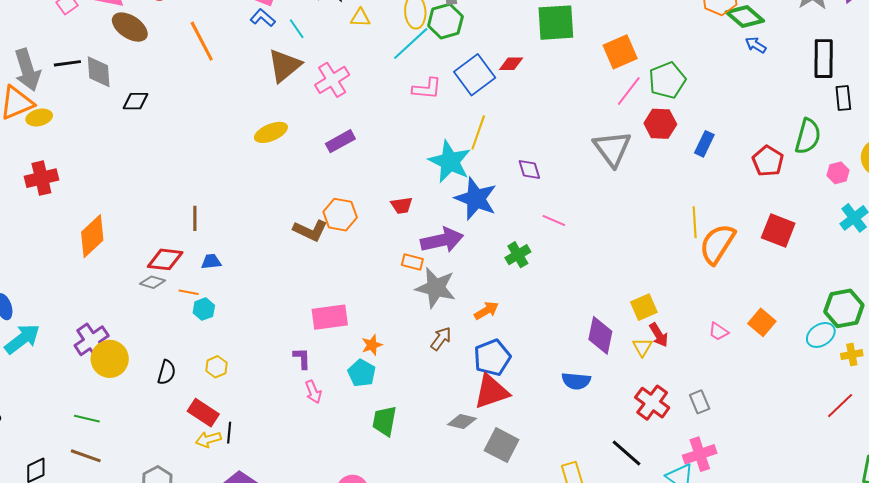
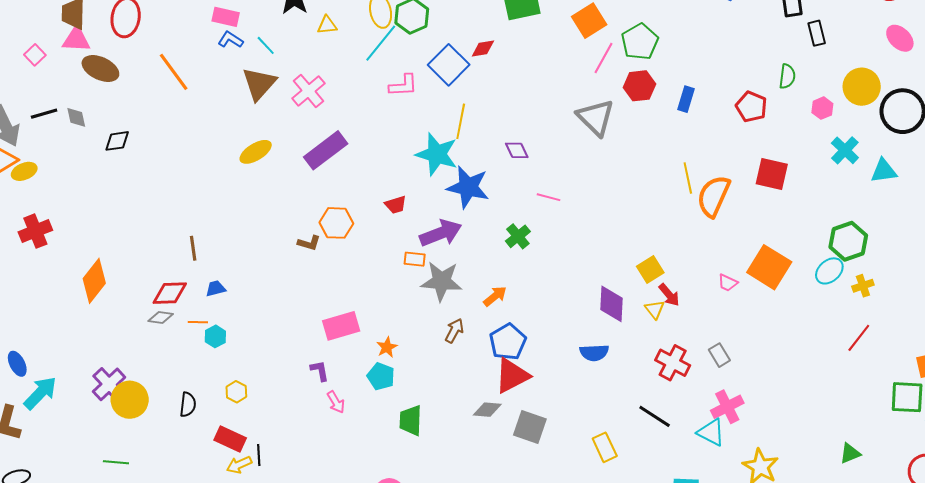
gray diamond: (99, 72) -> (76, 117), size x0.7
green semicircle: (808, 136) -> (787, 76), size x0.7
purple rectangle: (340, 141) -> (326, 150), size x1.5
brown L-shape: (310, 230) -> (309, 243), size x0.7
orange square: (762, 322) -> (769, 267), size x1.6

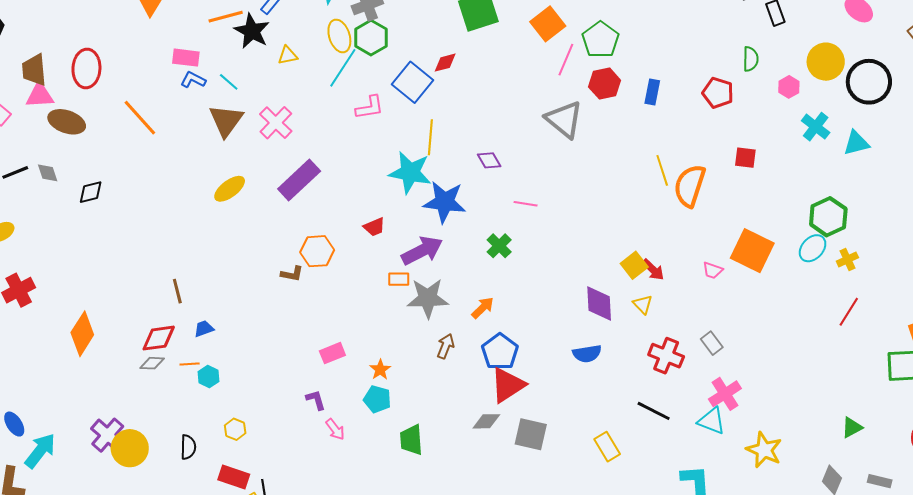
red square: (772, 174) -> (745, 158), size x0.7
red arrow: (669, 295) -> (653, 270), moved
pink rectangle: (341, 326) -> (332, 353), size x0.7

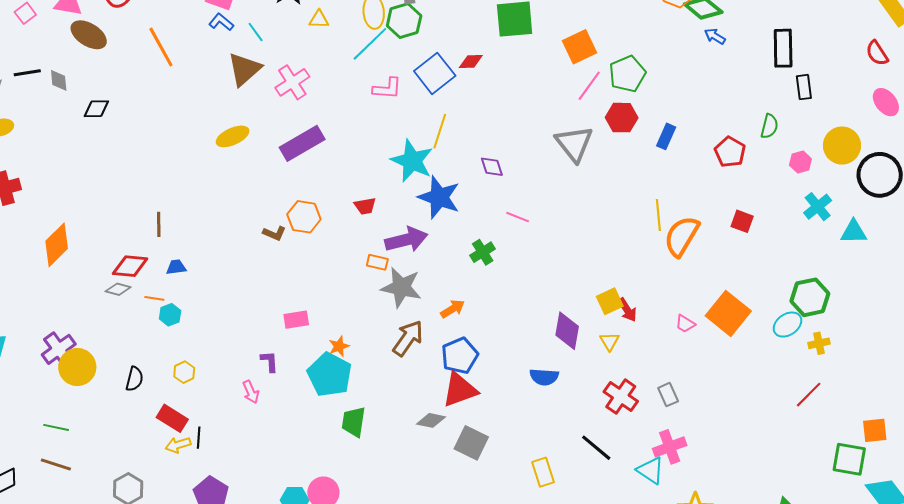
brown arrow: (446, 346) -> (408, 338), size x1.5
cyan pentagon: (377, 399) -> (330, 375), size x1.6
pink arrow: (335, 429) -> (251, 392), moved

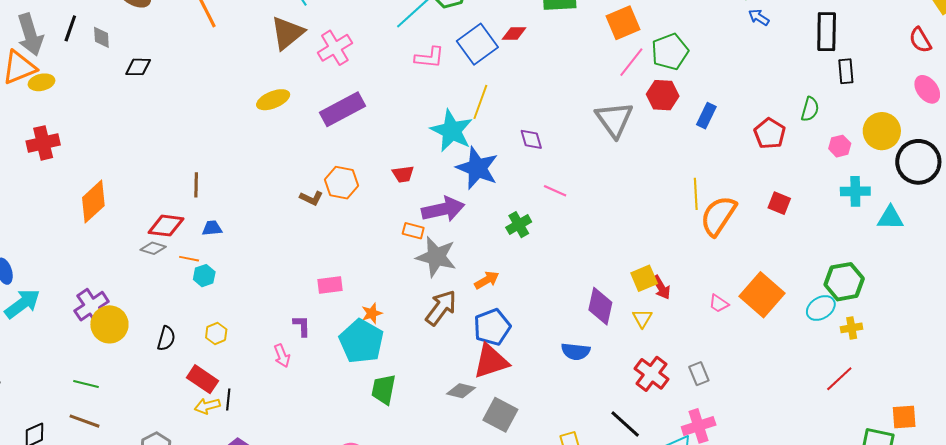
black line: (27, 73) -> (70, 28), turned -64
cyan cross: (818, 207) -> (855, 191), turned 36

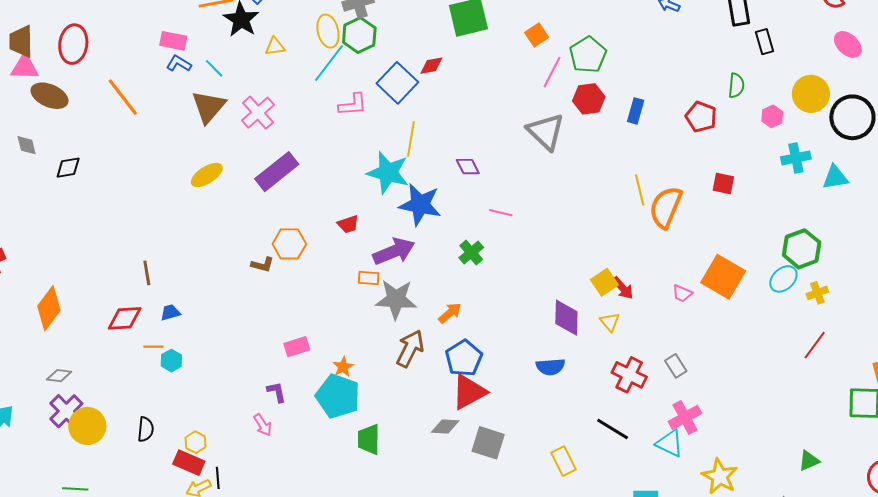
orange square: (623, 23) -> (537, 35), size x0.7
gray diamond: (153, 248) -> (59, 376), moved
yellow hexagon: (216, 333) -> (196, 442), moved

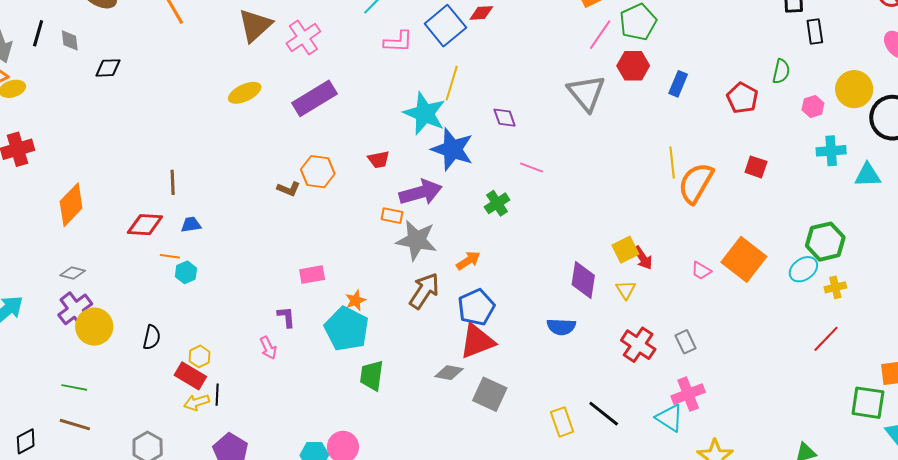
black line: (613, 429) -> (604, 414), moved

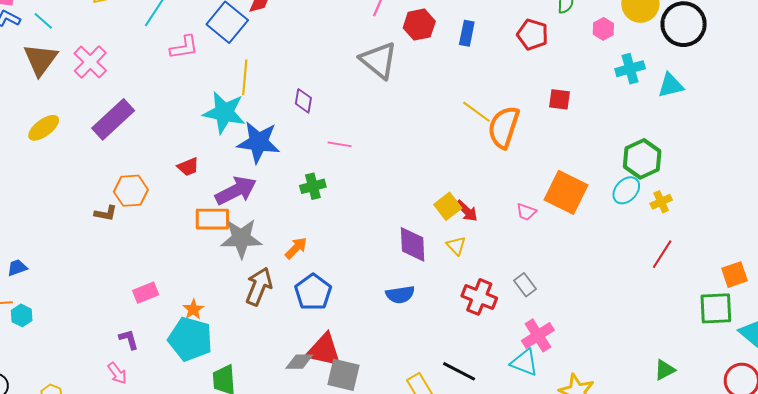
purple diamond: (505, 118) -> (303, 101), turned 40
yellow line: (672, 163) -> (476, 112), turned -36
green cross: (497, 203) -> (313, 186), turned 30
orange rectangle: (392, 216) -> (212, 219), size x1.6
red triangle: (477, 341) -> (324, 350), moved, turned 45

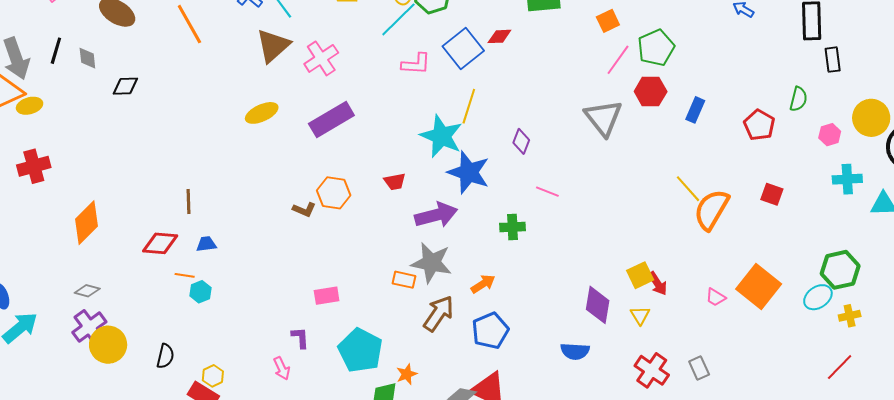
orange rectangle: (212, 219) -> (404, 280), moved, size x0.7
orange star: (193, 309) -> (407, 374), moved

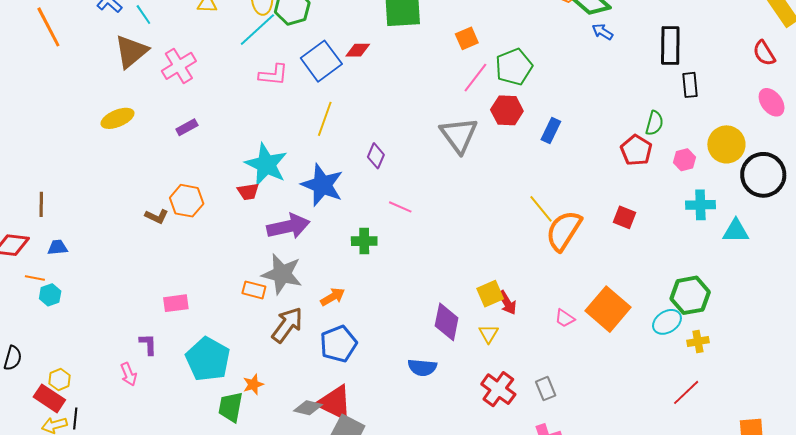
purple rectangle: (331, 119) -> (187, 127), size x0.5
red pentagon: (759, 125) -> (636, 150), moved
cyan star: (441, 136) -> (266, 164), moved

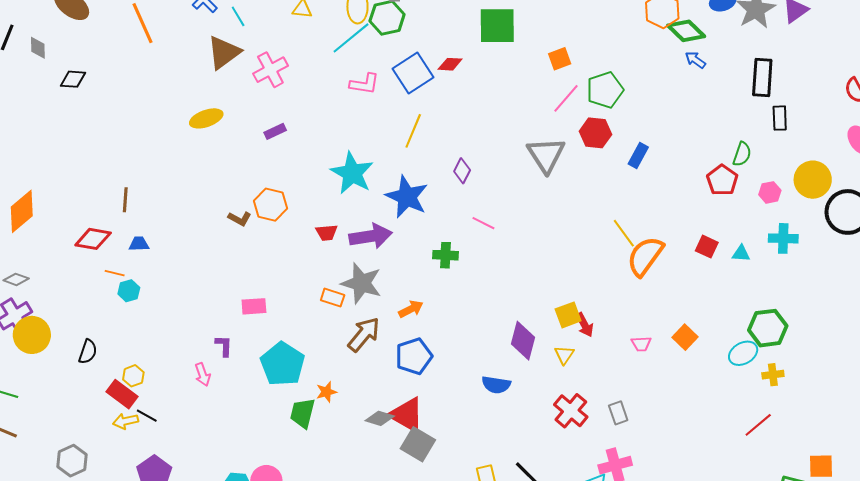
red trapezoid: (248, 192) -> (327, 233), moved
cyan triangle: (736, 231) -> (741, 253), moved, size x0.7
orange square: (608, 309) -> (685, 337), size x0.6
pink trapezoid: (565, 318) -> (641, 344), turned -40
black line: (75, 418) -> (147, 416), turned -70

